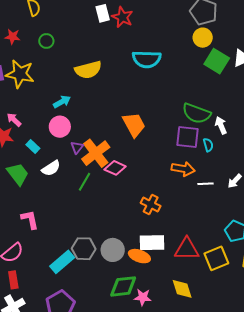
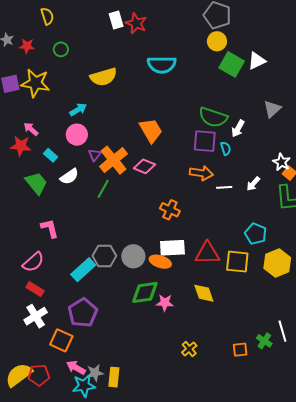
white arrow: (221, 125) -> (238, 129), turned -126
pink diamond: (115, 168) -> (144, 166), moved
yellow square: (216, 258) -> (237, 262), turned 30
red rectangle: (13, 280) -> (35, 289), turned -48

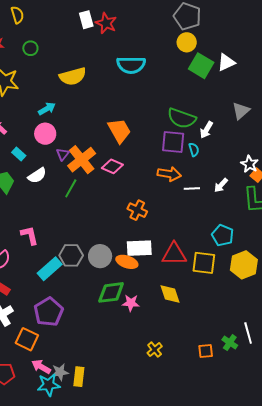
pink L-shape: (50, 228) -> (30, 235), moved

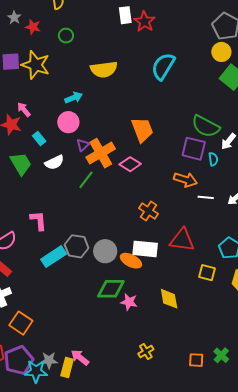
cyan semicircle: (131, 65) -> (163, 66), turned 112
red triangle: (174, 254) -> (182, 240), moved
yellow square: (204, 263) -> (207, 273), size x0.7
purple pentagon: (49, 312) -> (19, 360), moved
pink arrow: (41, 367) -> (80, 357), moved

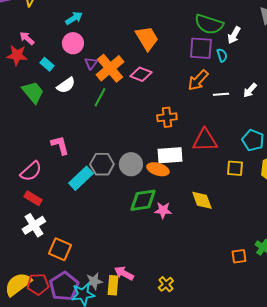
orange arrow: (185, 180) -> (198, 80), turned 125
orange cross: (149, 211) -> (167, 117), turned -30
yellow cross: (146, 351) -> (166, 284), moved

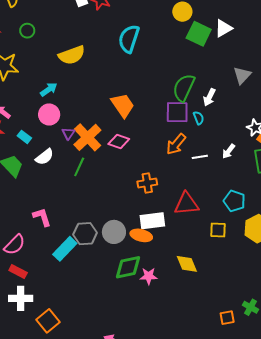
green semicircle: (209, 24) -> (184, 88), turned 100
white cross: (34, 225) -> (21, 298), turned 35
orange square: (60, 249) -> (48, 321), turned 30

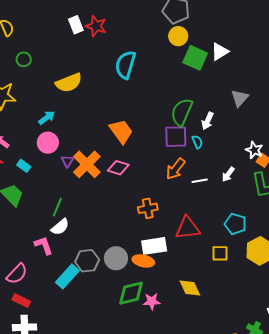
white semicircle: (45, 157) -> (60, 227), moved
green line: (79, 167) -> (57, 207), moved

